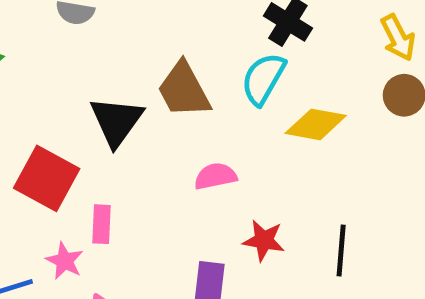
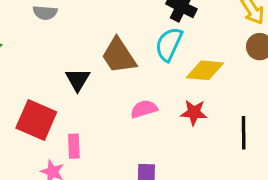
black triangle: (116, 121) -> (78, 80), size x0.7
red star: (264, 240) -> (194, 113), moved
black line: (341, 250) -> (244, 133), moved

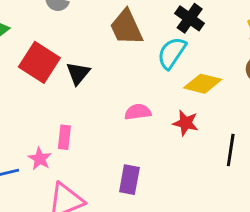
brown trapezoid: (119, 56) -> (126, 27), moved
red square: (36, 120) -> (39, 62), moved

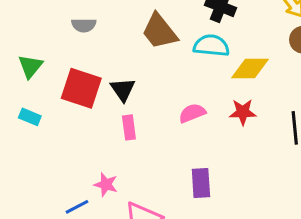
cyan semicircle: (172, 53) -> (211, 46), turned 76
pink rectangle: (64, 137) -> (129, 127), moved

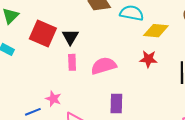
pink semicircle: (192, 113) -> (104, 66), moved, size x1.4

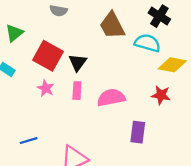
pink star: (53, 99) -> (46, 88), moved
purple rectangle: (116, 104) -> (138, 132), moved

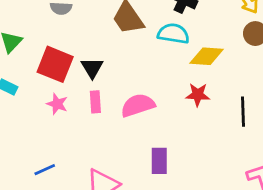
purple rectangle: (138, 132) -> (159, 161), moved

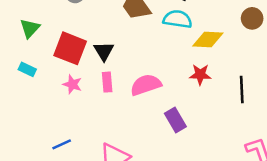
purple rectangle: (159, 161) -> (175, 120), moved, turned -30

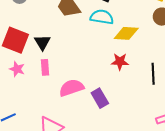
pink semicircle: (146, 85) -> (72, 88), moved

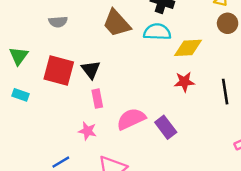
pink star: (17, 69) -> (87, 131), moved

